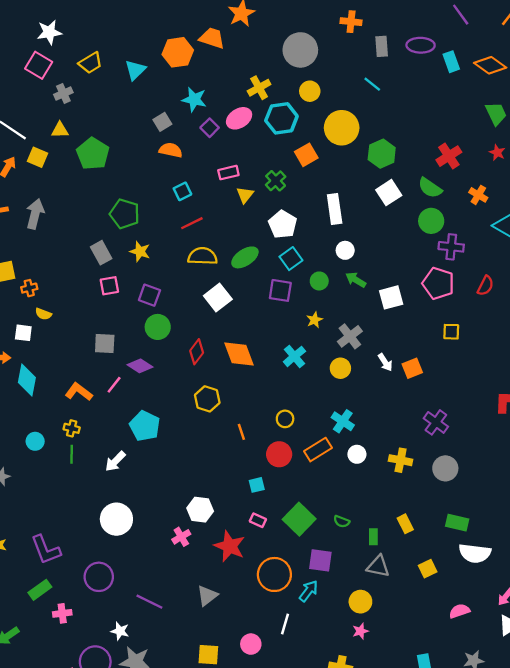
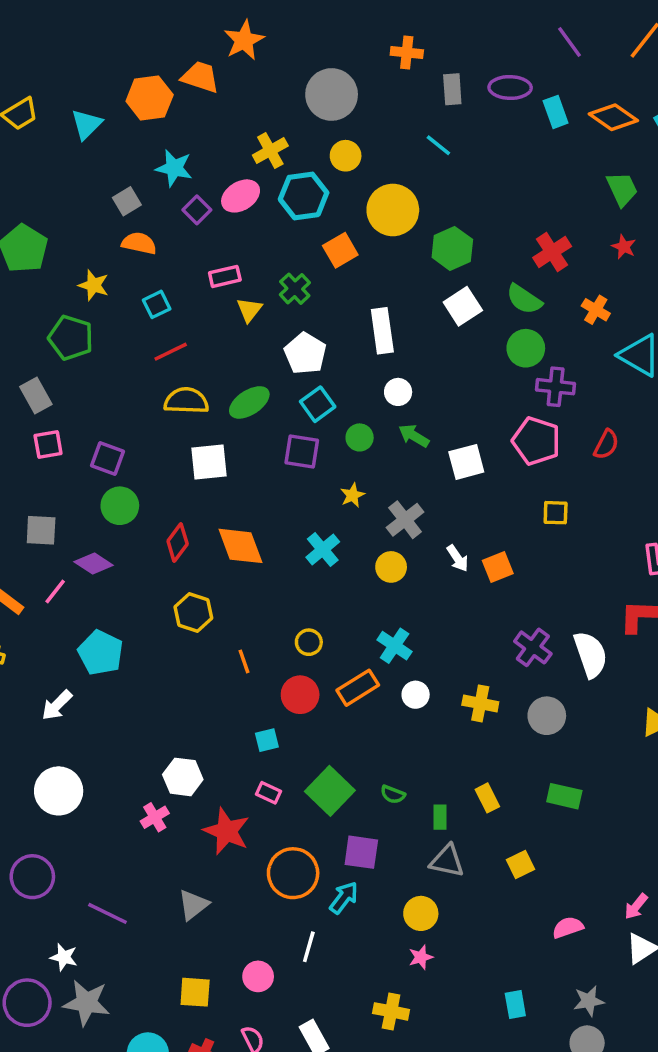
yellow star: (140, 252) -> (94, 285), moved
white square: (218, 297) -> (209, 462), turned 32
white semicircle: (475, 553) -> (591, 654), moved, turned -116

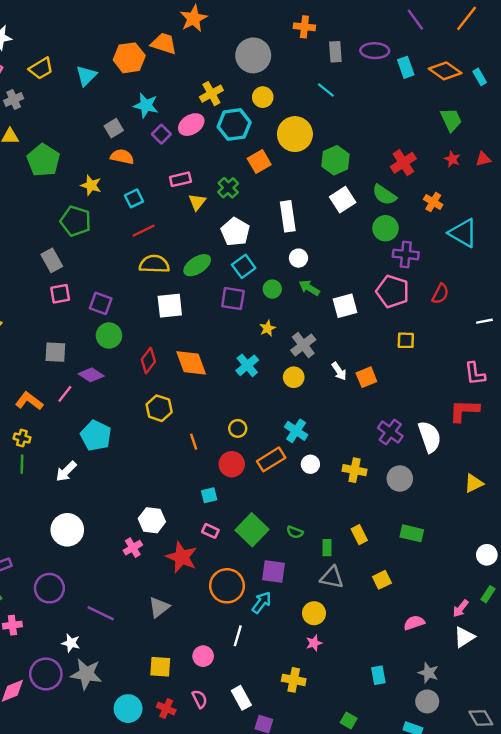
gray star: (589, 1001) -> (428, 673), turned 30

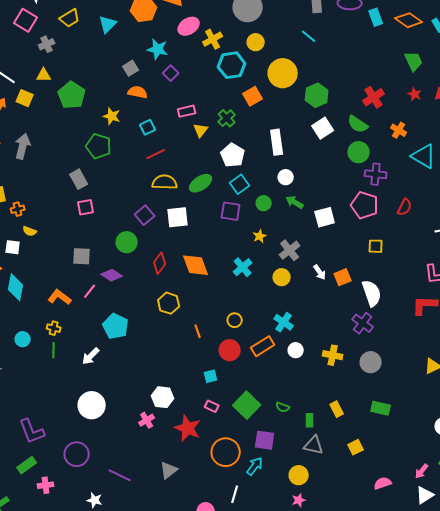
pink ellipse: (191, 125) -> (189, 26), moved
purple square: (101, 303) -> (145, 215), moved, turned 30
white semicircle: (430, 437) -> (372, 293), moved

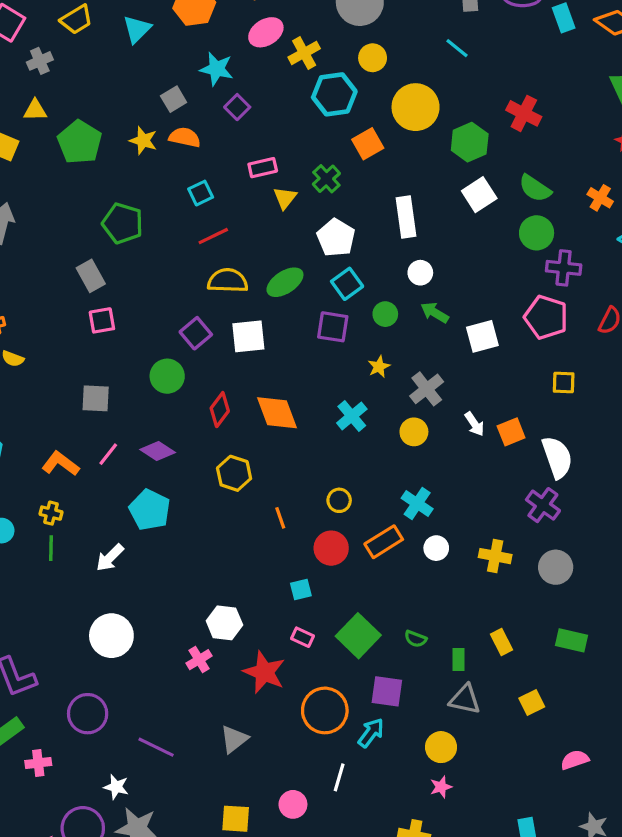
red cross: (374, 97) -> (524, 113), moved, turned -30
yellow star: (112, 116) -> (143, 141), moved
purple diamond: (112, 275) -> (158, 451), moved

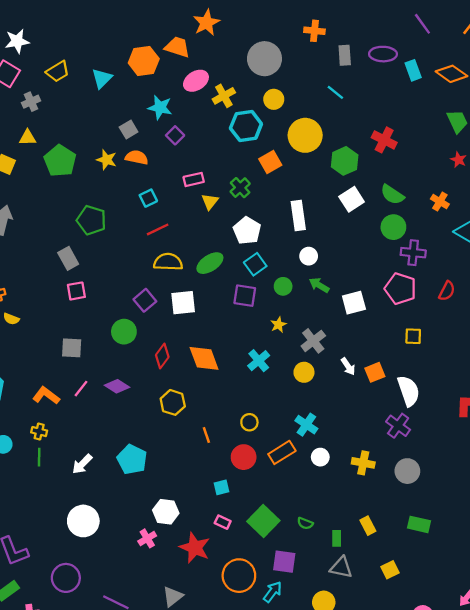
cyan pentagon: (150, 510) -> (132, 459), moved

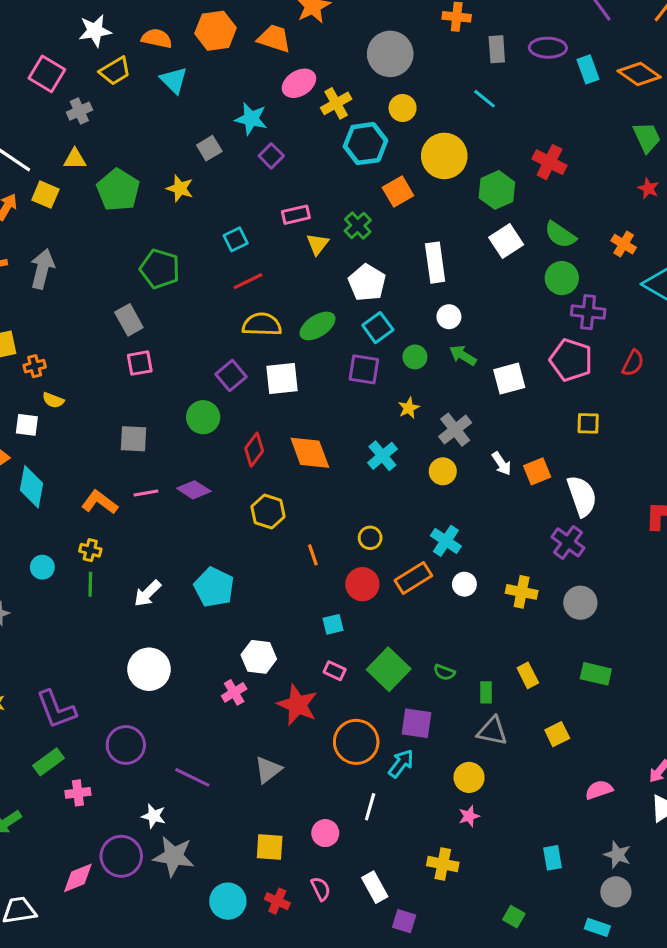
white star: (17, 41) -> (95, 31), moved
orange hexagon: (144, 61) -> (215, 31), moved
cyan triangle: (102, 78) -> (174, 80), turned -30
orange semicircle: (137, 157) -> (157, 38), moved
pink line: (81, 389) -> (146, 493), turned 42

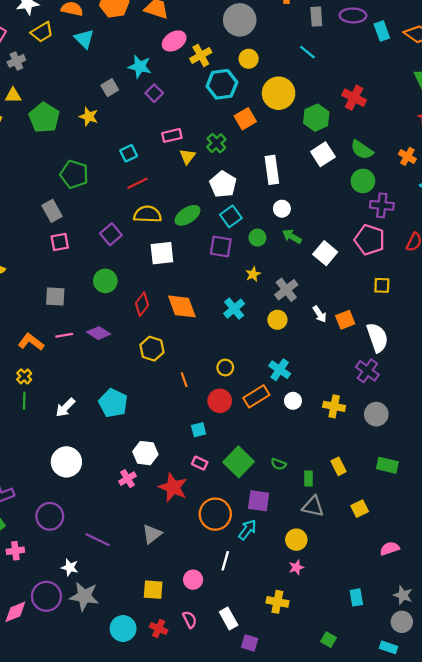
purple square: (231, 375) -> (111, 234), moved
white square: (509, 379) -> (325, 253), turned -35
yellow cross: (90, 550) -> (24, 376), turned 32

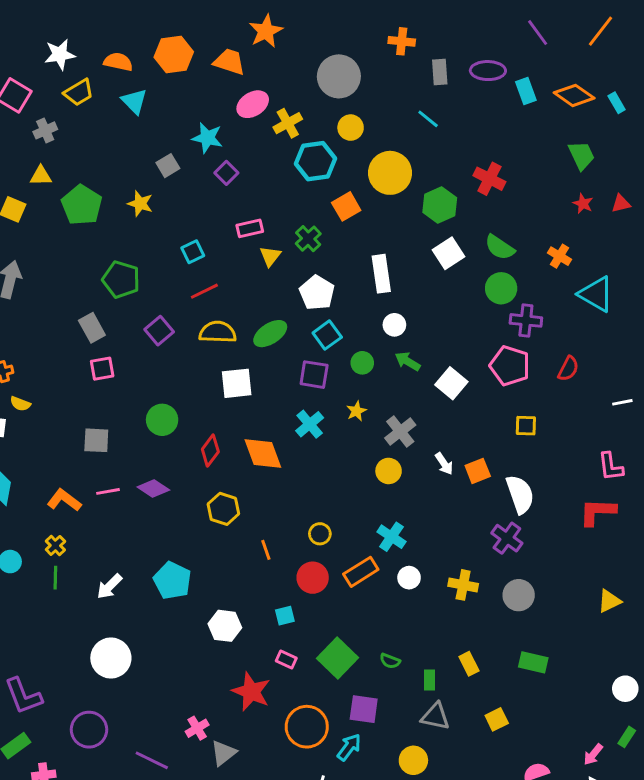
purple square: (111, 234) -> (159, 331), moved
cyan cross: (234, 309) -> (310, 424), moved
white hexagon: (145, 453) -> (225, 626), moved
pink cross: (128, 479) -> (197, 728), moved

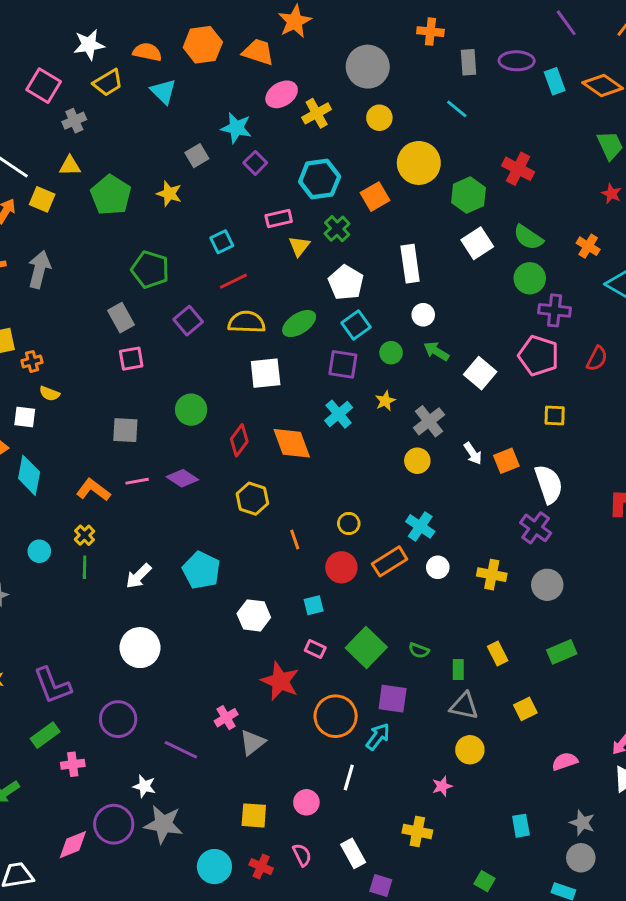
cyan hexagon: (315, 161) -> (320, 179), moved
green rectangle: (533, 662) -> (562, 652), turned -36
yellow circle: (413, 760) -> (470, 750), moved

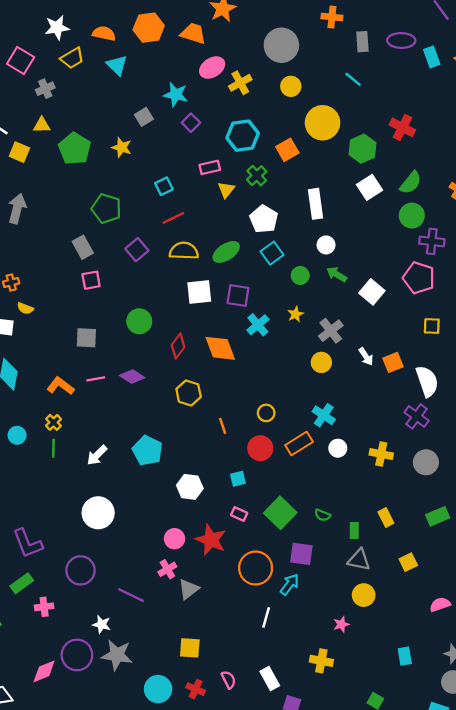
green semicircle: (528, 237) -> (411, 183), turned -85
purple square: (343, 364) -> (238, 295), moved
pink circle: (306, 802) -> (174, 539), moved

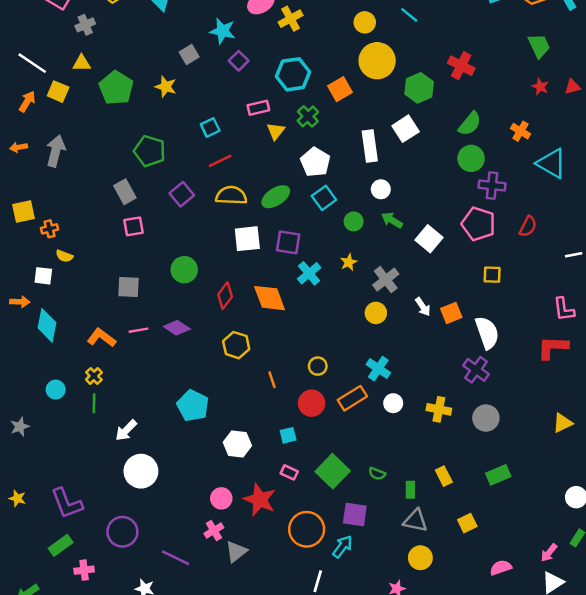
yellow circle: (291, 86) -> (365, 22), moved
white square: (370, 187) -> (406, 129), moved
white arrow: (97, 455) -> (126, 430), moved

